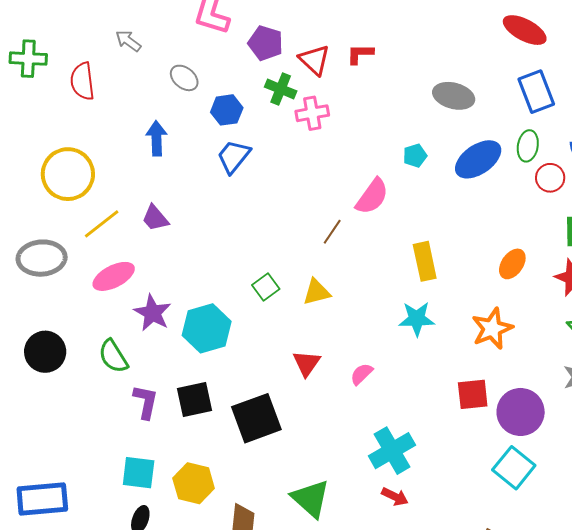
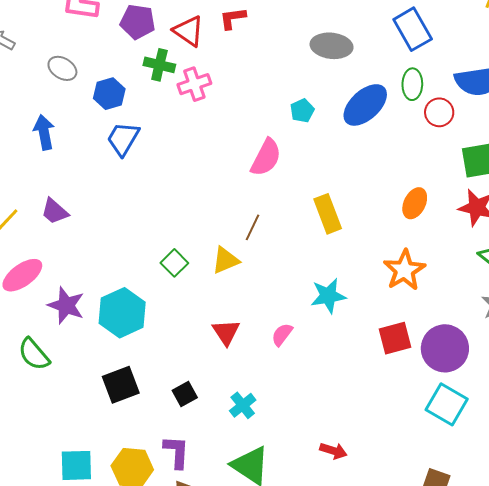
brown line: (332, 232) -> (253, 227), moved
cyan star: (417, 319) -> (328, 296), moved
purple L-shape: (146, 402) -> (176, 452), moved
black square: (256, 418) -> (185, 394), size x0.5
cyan cross: (392, 451) -> (243, 405), moved, size x0.6

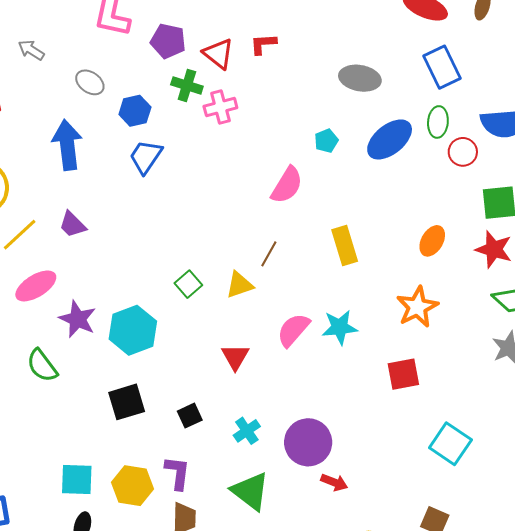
blue arrow: (44, 132) -> (67, 145), size x1.4
pink semicircle: (282, 335) -> (293, 330), moved, size x1.5
purple circle: (445, 348) -> (308, 442), moved

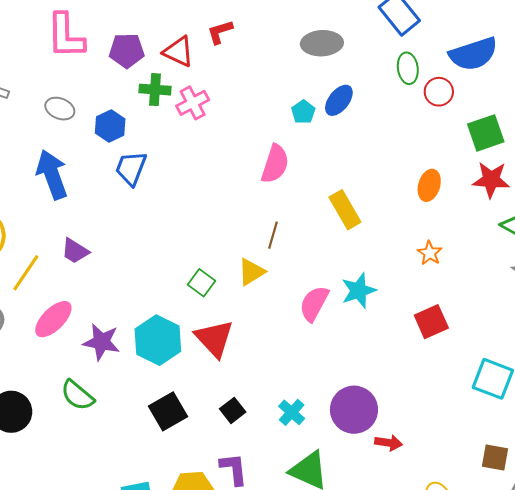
blue ellipse: (390, 139) -> (339, 100), moved, size x0.7
orange star: (417, 307) -> (430, 253), size x0.6
red triangle: (235, 357) -> (214, 338), moved, size x1.4

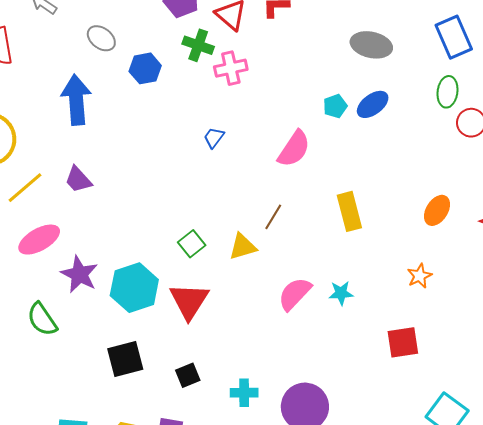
blue trapezoid: (131, 168) -> (214, 138), moved, size x0.6
cyan star: (359, 291) -> (341, 293), size x0.7
cyan cross: (292, 412) -> (244, 393), turned 32

